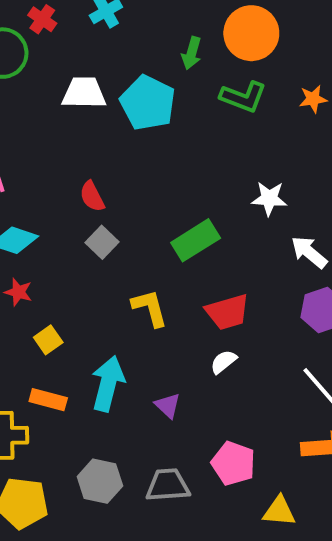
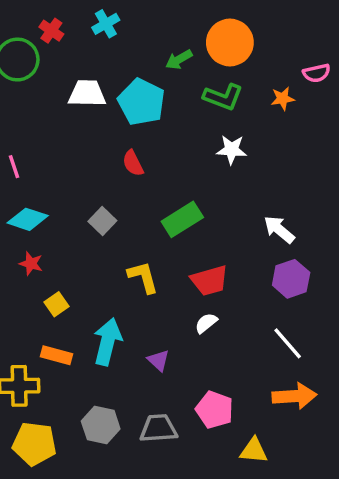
green arrow: (192, 53) -> (179, 60), turned 44
red semicircle: (92, 196) -> (133, 163), moved
white star: (269, 198) -> (232, 150), moved

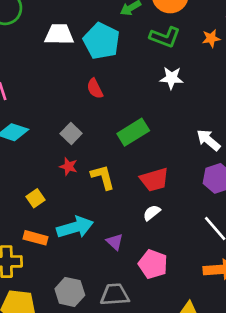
red star: (31, 264) -> (68, 166), moved
cyan arrow: (107, 342) -> (75, 227), turned 60
pink pentagon: (215, 410) -> (153, 264), moved

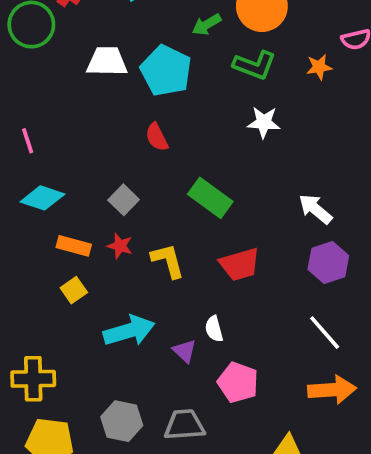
green rectangle: (133, 132) -> (210, 198), turned 68
white semicircle: (152, 213) -> (214, 329), moved, turned -66
orange rectangle: (35, 238) -> (74, 246), moved

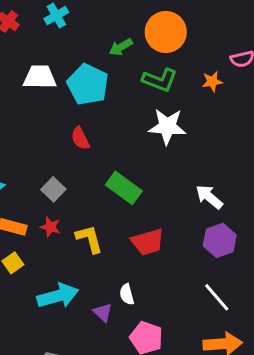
white star: (264, 122) -> (167, 126), size x1.4

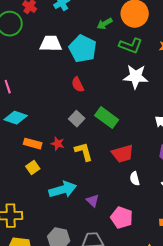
gray square: (53, 189) -> (77, 119), moved
white semicircle: (127, 294) -> (135, 179), moved

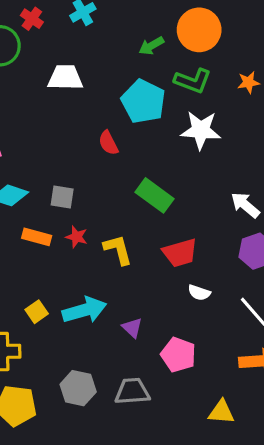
cyan pentagon: (83, 49) -> (143, 102), moved
gray square: (77, 119) -> (62, 197), moved, turned -35
yellow square: (33, 168) -> (37, 312), moved
white semicircle: (135, 179) -> (199, 293), turned -56

